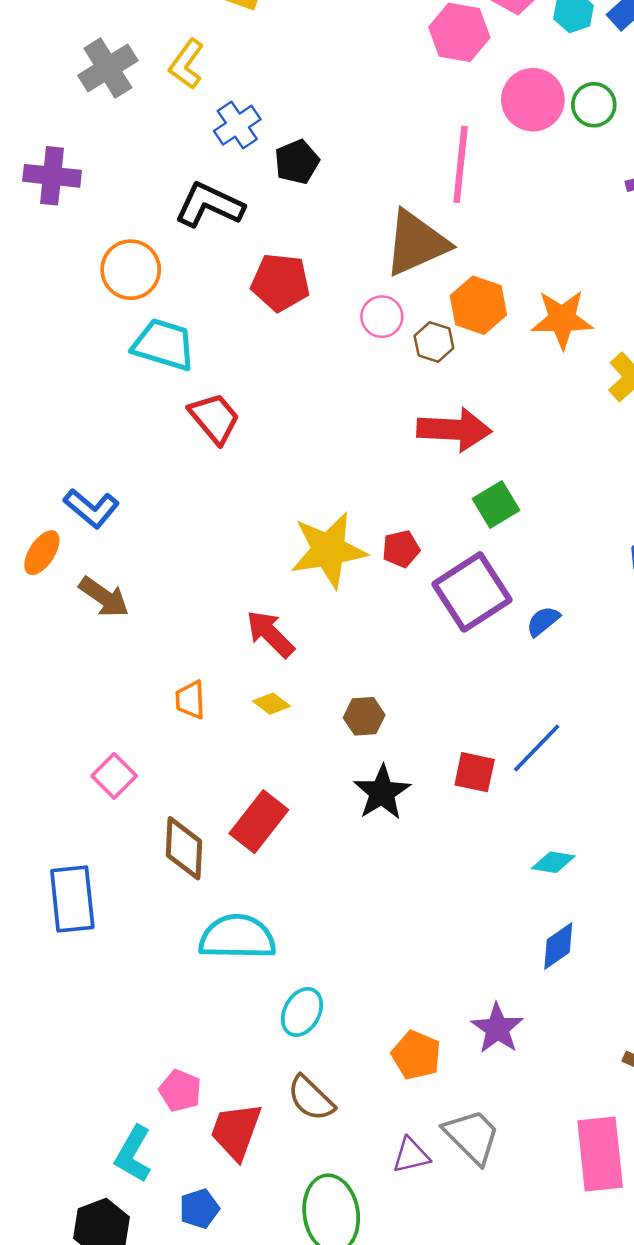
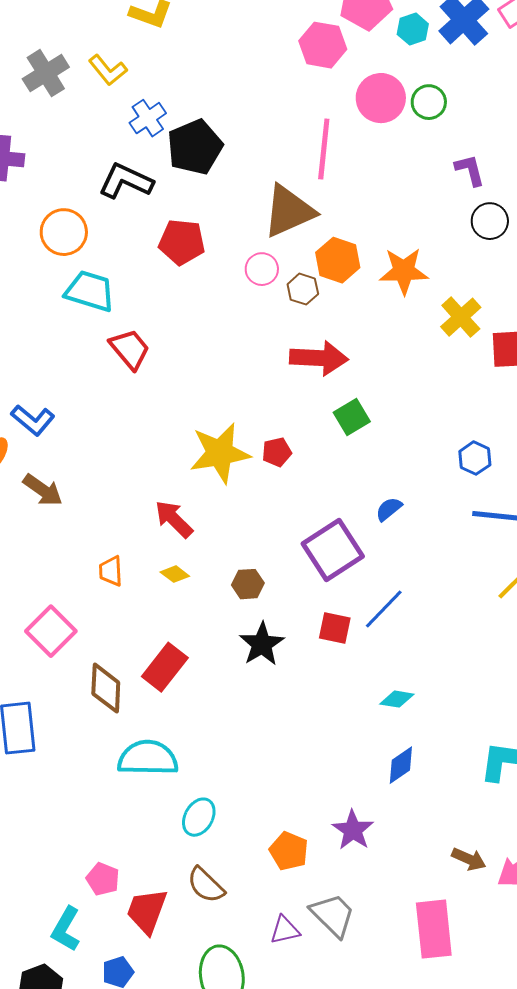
yellow L-shape: (187, 64) -> (108, 70), turned -75
black pentagon: (297, 162) -> (195, 147), size x1.6
purple square: (472, 592) -> (333, 550), moved
pink square: (114, 776) -> (51, 631), size x1.4

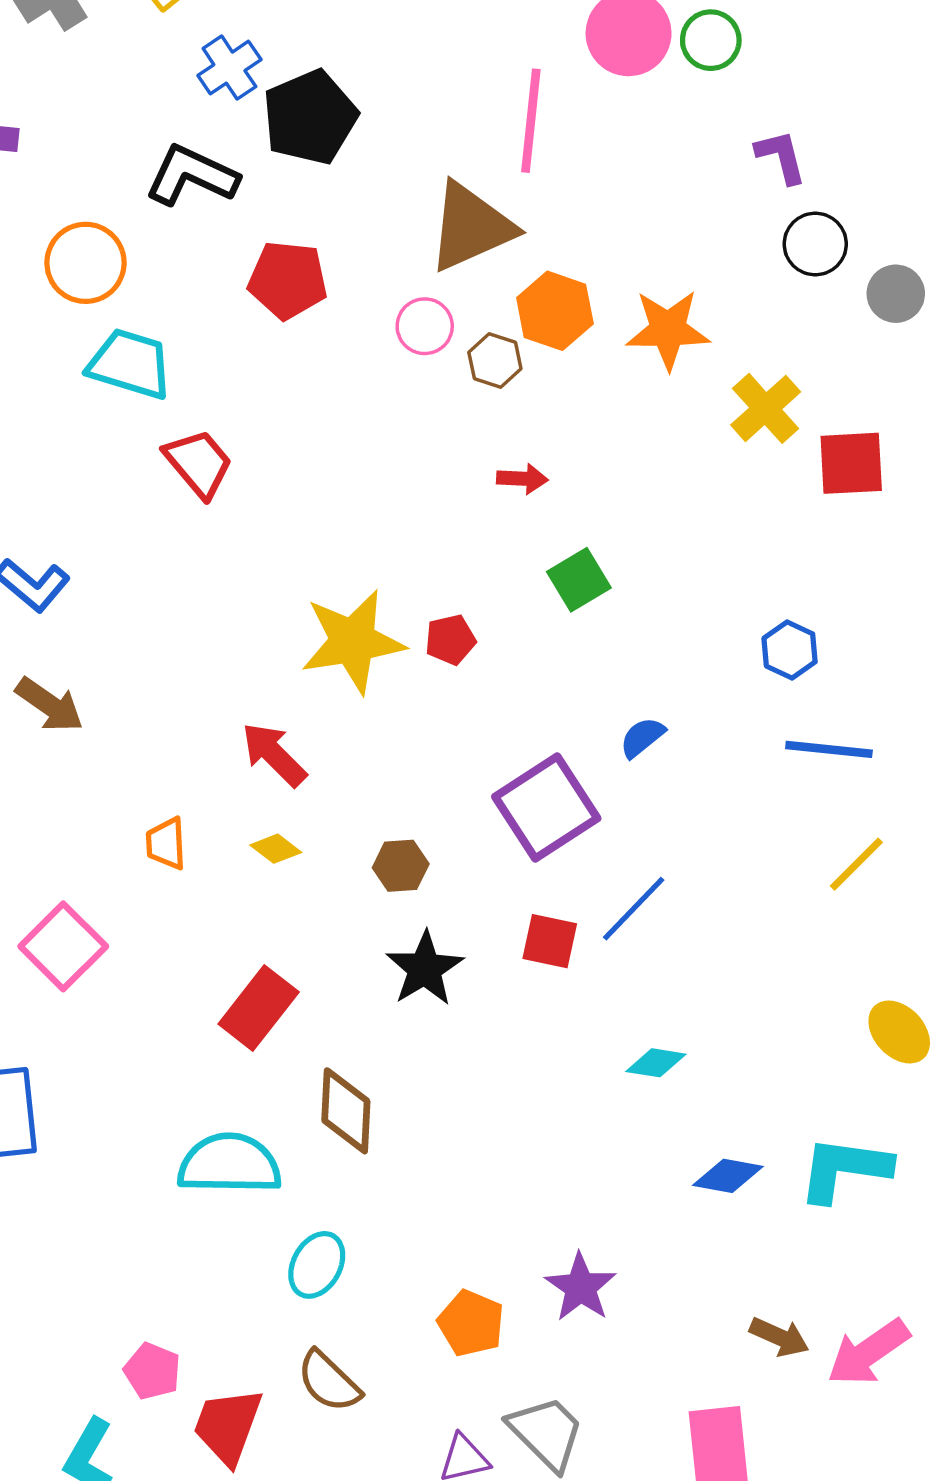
red arrow: (319, 358) -> (522, 479), size x0.5
brown diamond: (106, 688) -> (346, 1111), moved
blue diamond: (401, 765) -> (728, 1176), moved, turned 45

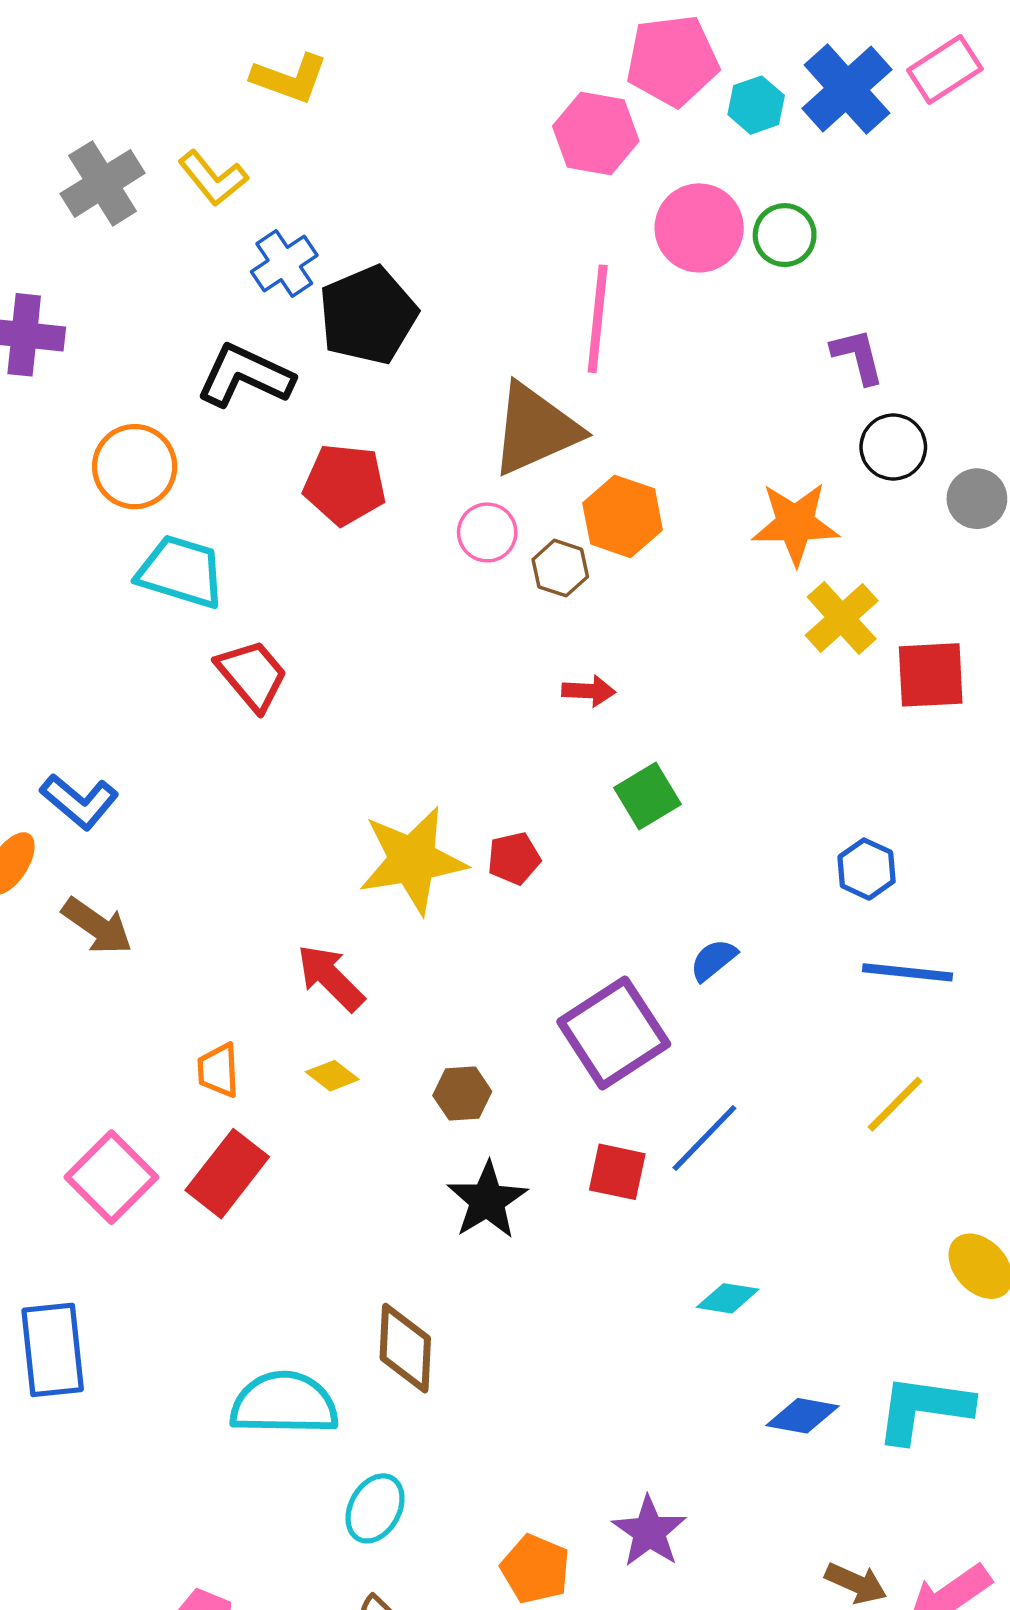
orange star: (668, 330) -> (795, 524), moved
yellow line: (856, 864) -> (895, 1104), moved
red rectangle: (259, 1008) -> (227, 1174), moved

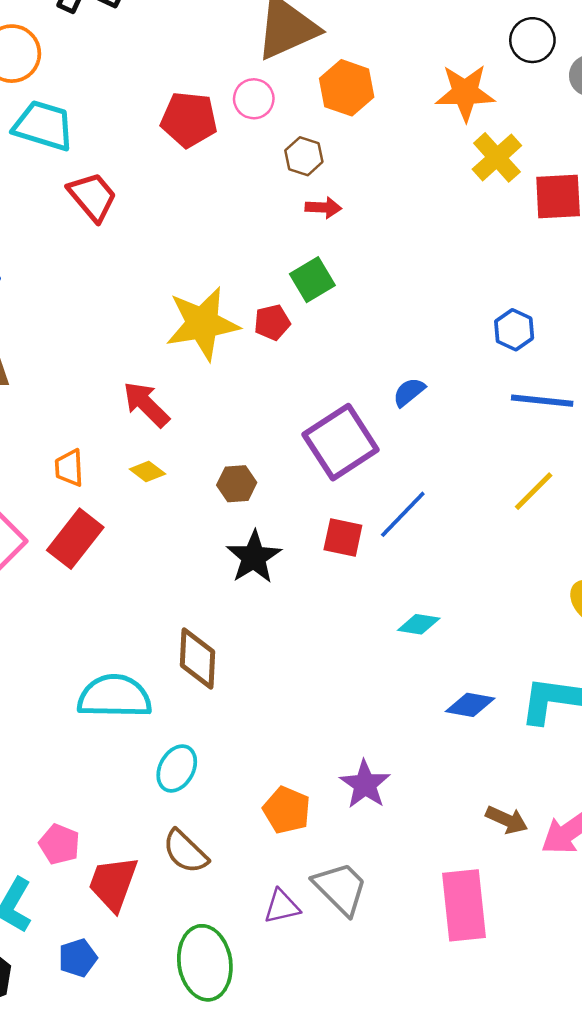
red pentagon: (345, 484) -> (189, 120), moved
brown hexagon: (560, 568) -> (304, 156), moved
green square: (647, 796) -> (312, 280), moved

